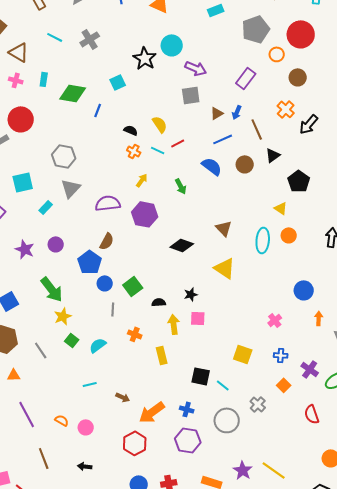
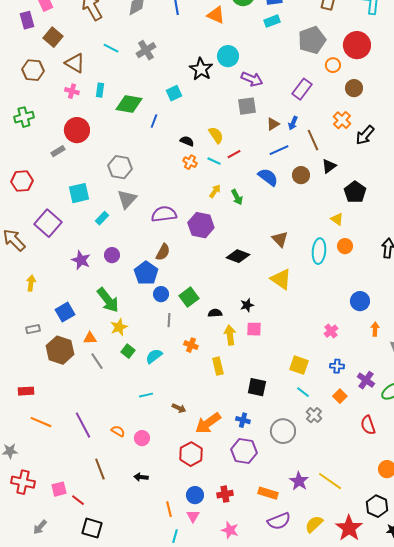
yellow arrow: (142, 180) -> (215, 191), moved
orange triangle: (14, 375) -> (90, 338), moved
cyan line: (223, 385) -> (303, 392), moved

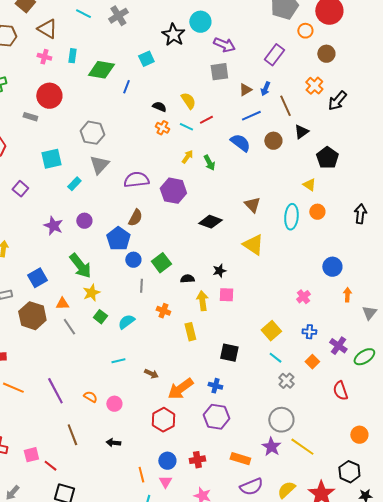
gray rectangle: (58, 151) -> (30, 117), turned 48
purple square: (48, 223) -> (20, 189), size x0.6
yellow square: (299, 365) -> (271, 331), turned 30
gray circle: (283, 431) -> (281, 420), moved

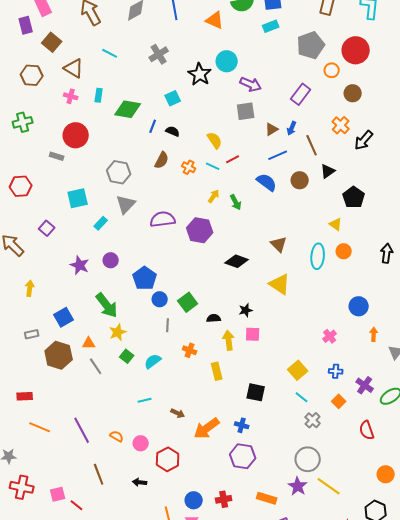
gray cross: (118, 16) -> (159, 54), moved
black semicircle: (159, 107) -> (173, 131), moved
brown semicircle: (135, 218) -> (162, 160), moved
red hexagon: (163, 420) -> (168, 459), moved

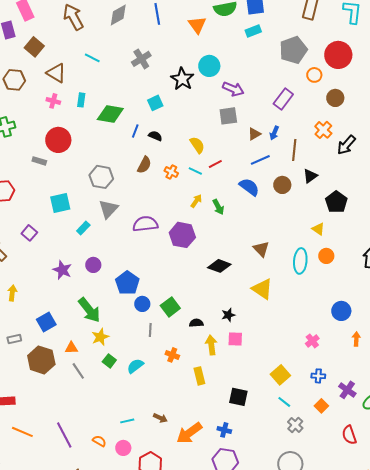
orange triangle: (215, 20) -> (197, 25), turned 30
brown line: (312, 145) -> (294, 150), turned 30
cyan line: (145, 400) -> (127, 421), moved

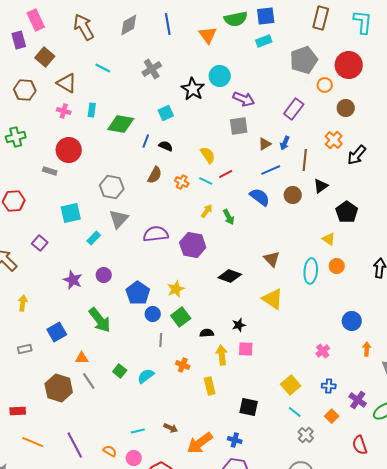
yellow star: (100, 337) -> (176, 289), moved
brown hexagon: (41, 360) -> (59, 388), moved

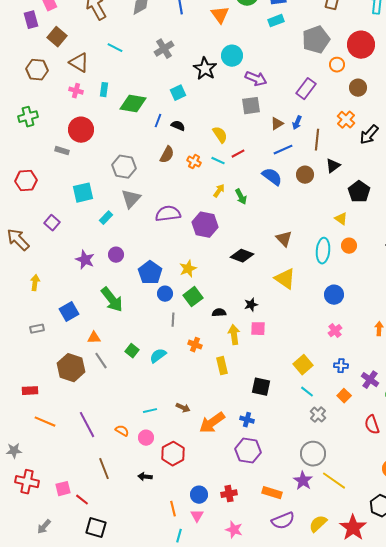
blue circle: (352, 321) -> (334, 295), moved

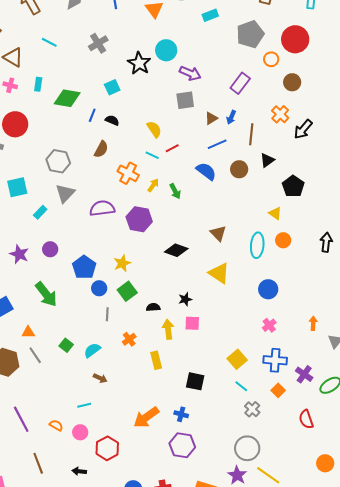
orange cross: (194, 162) -> (128, 173), moved, size x1.5
orange cross: (195, 345) -> (129, 339), turned 32
blue cross: (341, 366) -> (275, 360), size x1.6
brown arrow: (183, 408) -> (100, 378), moved

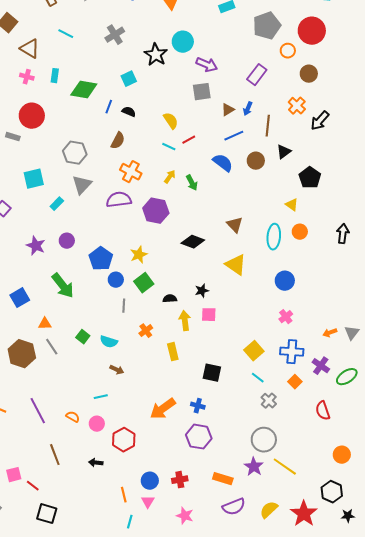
orange cross: (128, 173) -> (131, 172), moved
orange arrow: (313, 323) -> (330, 333), moved, turned -112
cyan semicircle: (92, 350) -> (109, 342), turned -126

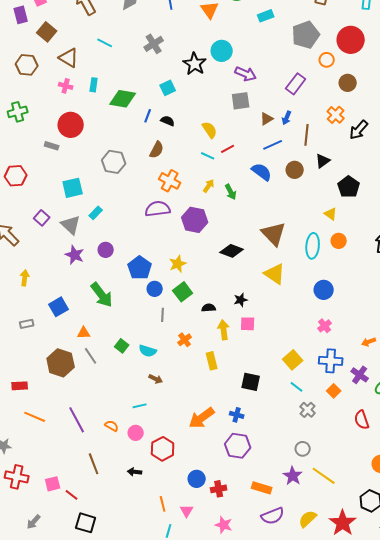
gray triangle: (82, 185) -> (71, 225), moved, turned -30
brown triangle: (235, 225) -> (274, 234), size x1.5
gray circle: (264, 440) -> (303, 449), size x0.6
blue circle: (150, 481) -> (197, 479), moved

